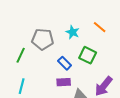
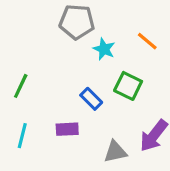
gray pentagon: (43, 39) -> (77, 22), moved
purple rectangle: (64, 82) -> (67, 129), moved

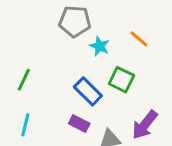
blue rectangle: (91, 99) -> (88, 91), size x1.4
purple rectangle: (67, 129) -> (79, 123), moved, turned 30

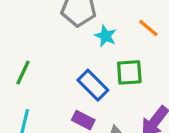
green square: (121, 80) -> (129, 72), turned -30

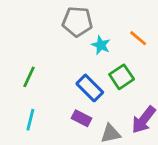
green square: (129, 72) -> (122, 77), turned -30

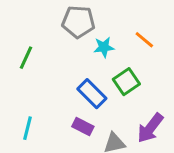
cyan star: (101, 45) -> (104, 47), turned -30
green line: (29, 77) -> (26, 58), moved

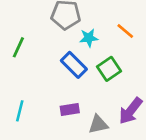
blue rectangle: (92, 94) -> (74, 65), moved
purple rectangle: (83, 127) -> (70, 110), turned -36

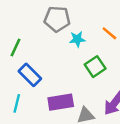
blue rectangle: (74, 65) -> (30, 75), moved
purple rectangle: (70, 110) -> (61, 102), size x1.5

